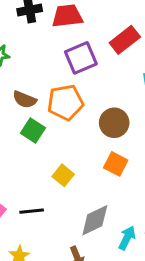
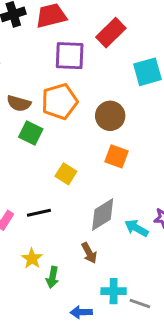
purple square: (81, 58) -> (70, 56), turned 32
cyan arrow: (127, 238) -> (136, 228), turned -80

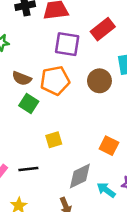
brown circle: (110, 116) -> (99, 81), moved
orange square: (117, 156) -> (109, 146), moved
yellow square: (66, 174) -> (54, 140), turned 35

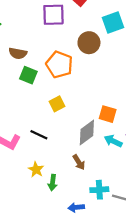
orange pentagon: (55, 80) -> (59, 65), moved, turned -30
orange square: (109, 146) -> (108, 114), moved
black line: (28, 169) -> (39, 135), turned 42

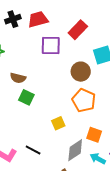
orange pentagon: (59, 65) -> (84, 100), moved
yellow square: (57, 104) -> (58, 123), moved

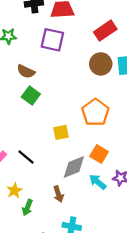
purple square: (51, 46) -> (52, 40), moved
brown circle: (81, 72) -> (101, 64), moved

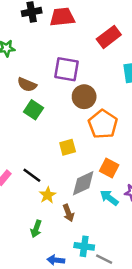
purple square: (52, 40) -> (67, 69), moved
brown circle: (101, 64) -> (84, 97), moved
yellow star: (14, 191) -> (48, 195), moved

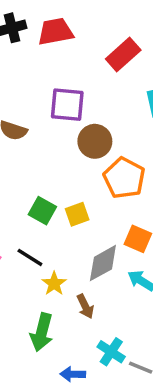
green square: (34, 110) -> (42, 211), moved
green arrow: (36, 229) -> (42, 332), size x1.5
cyan cross: (84, 246) -> (111, 352), turned 30

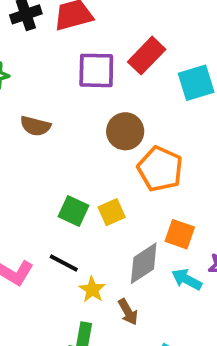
red rectangle: (123, 55) -> (147, 56), moved
purple square: (67, 105) -> (96, 70), moved

